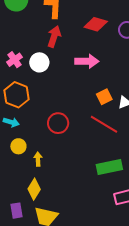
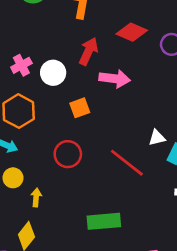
red arrow: (54, 37) -> (88, 51), moved
orange square: (104, 97) -> (80, 108), moved
green rectangle: (109, 167) -> (104, 221), moved

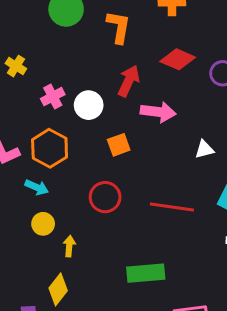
white triangle: (157, 138) -> (204, 149), moved
red line: (127, 163) -> (172, 207), turned -30

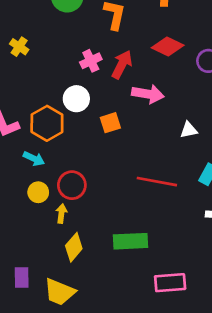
pink cross: (53, 97) -> (91, 61), moved
white circle: (89, 105) -> (76, 99), moved
red circle: (105, 197) -> (72, 185), moved
yellow diamond: (58, 289) -> (74, 247), moved

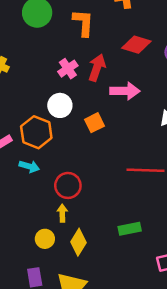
yellow circle: (38, 192) -> (45, 239), moved
green rectangle: (130, 241) -> (130, 229), size x0.7

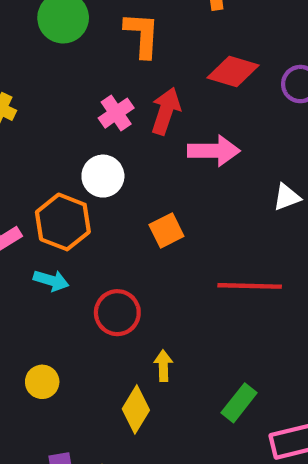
orange square: (95, 123) -> (166, 230), moved
yellow arrow: (62, 213) -> (163, 366), moved
green rectangle: (130, 229) -> (239, 403), moved, turned -40
yellow circle: (45, 239) -> (42, 382), moved

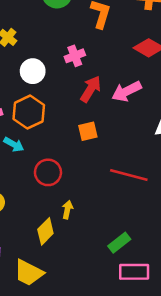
red arrow: (166, 111) -> (91, 89), moved
pink arrow: (214, 151) -> (127, 91), turned 140
white circle: (103, 176) -> (33, 71), moved
green rectangle: (239, 403) -> (119, 243), moved

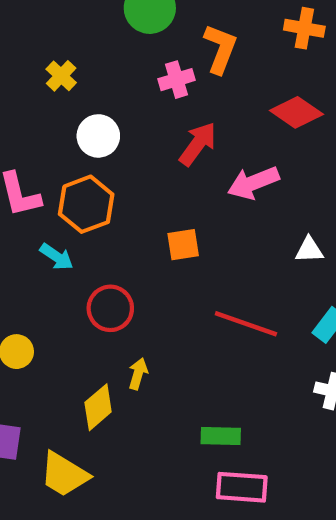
pink cross: (75, 56) -> (177, 80), moved
red arrow: (91, 89) -> (198, 144), moved
green rectangle: (119, 243) -> (221, 436), turned 35

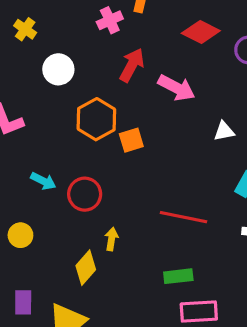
pink arrow: (253, 183) -> (176, 88), turned -123
orange hexagon: (86, 204) -> (96, 119), moved
cyan arrow: (57, 257) -> (43, 181), moved
red line: (246, 324) -> (184, 217), moved

